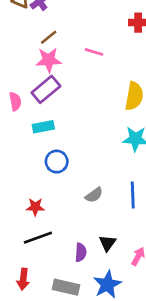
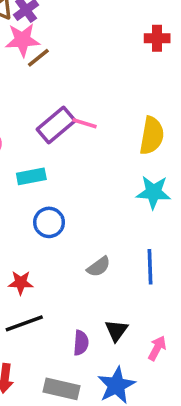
pink line: (94, 52) -> (84, 123), moved
pink star: (49, 60) -> (22, 40), moved
purple rectangle: (46, 89) -> (56, 125), moved

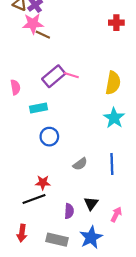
brown line: (38, 58) -> (43, 35), turned 64
cyan star: (154, 192) -> (114, 118), turned 30
red star: (21, 283) -> (43, 183), moved

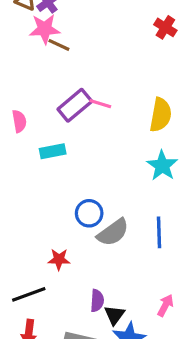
red cross: (116, 23) -> (165, 27), turned 32
blue circle: (49, 137) -> (89, 213), moved
gray semicircle: (80, 164) -> (113, 232), size x1.5
black line: (34, 199) -> (29, 294), moved
black triangle: (91, 203) -> (115, 315), moved

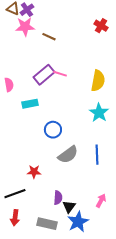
brown line: (59, 45) -> (49, 37), moved
blue circle: (89, 213) -> (53, 130), moved

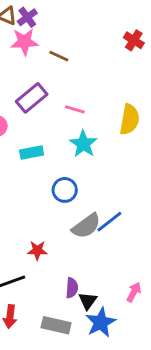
purple rectangle: (44, 75) -> (32, 98), moved
cyan star: (99, 113) -> (83, 144), moved
blue line: (97, 155) -> (109, 222), moved, turned 54

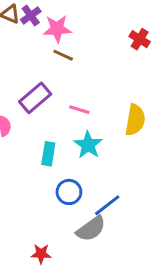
pink star: (24, 42) -> (57, 29), moved
cyan rectangle: (32, 153) -> (48, 154), moved, turned -70
blue line: (109, 222) -> (107, 205), moved

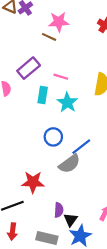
pink star: (57, 29) -> (59, 22), moved
cyan rectangle: (48, 154) -> (43, 95), moved
red star: (41, 254) -> (33, 182), size x1.5

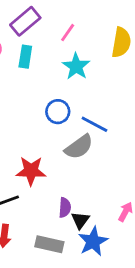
pink line: (61, 77) -> (68, 33), turned -72
cyan rectangle: (43, 95) -> (25, 57), moved
blue line: (81, 147) -> (94, 124), turned 66

